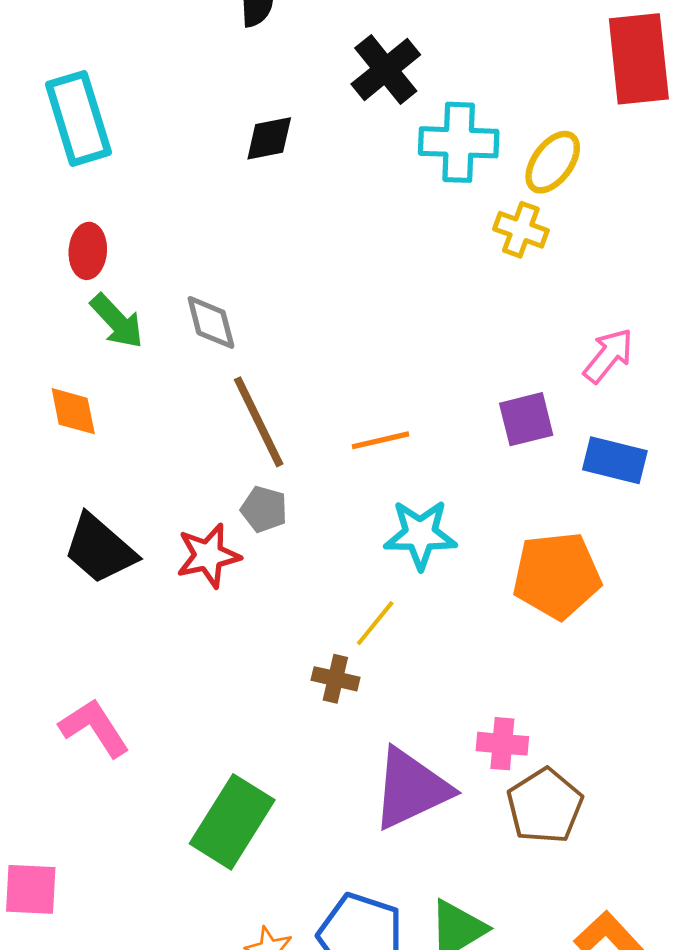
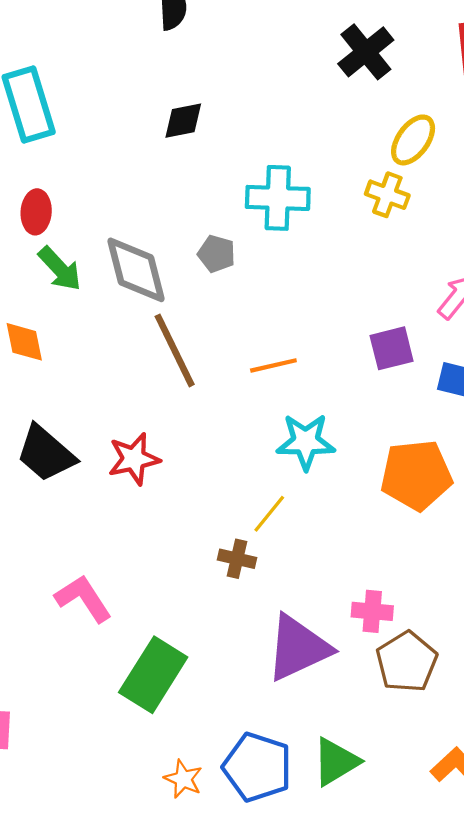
black cross: (386, 69) -> (366, 52), moved
cyan cross: (459, 142) -> (278, 198), moved
gray diamond: (211, 322) -> (136, 270), size x1.5
gray pentagon: (264, 509) -> (217, 254), moved
pink L-shape: (94, 728) -> (83, 598), moved

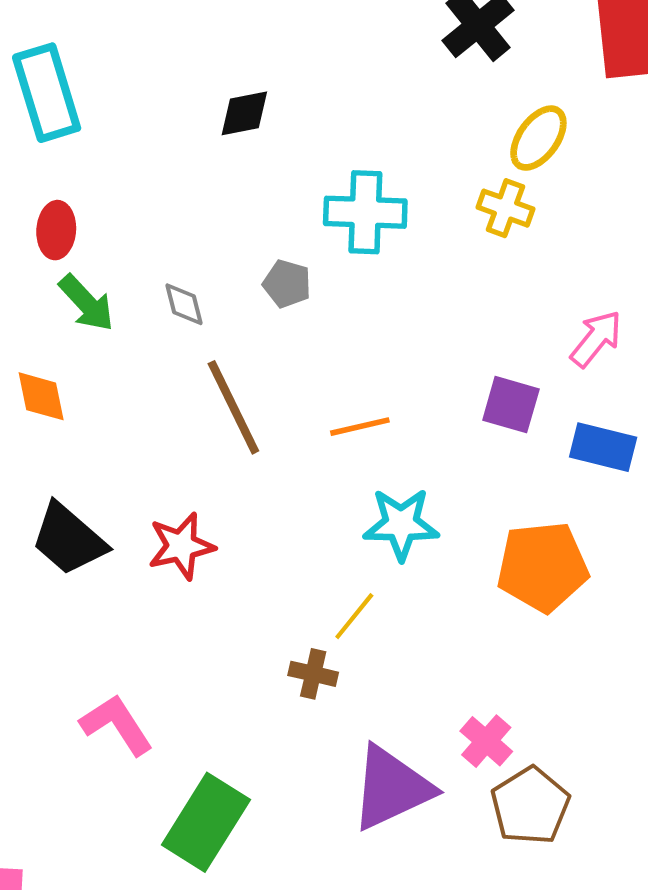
gray diamond: (136, 270) -> (184, 304), size x0.5
purple square: (392, 348) -> (511, 405), turned 30
pink cross: (372, 611) -> (486, 741), turned 36

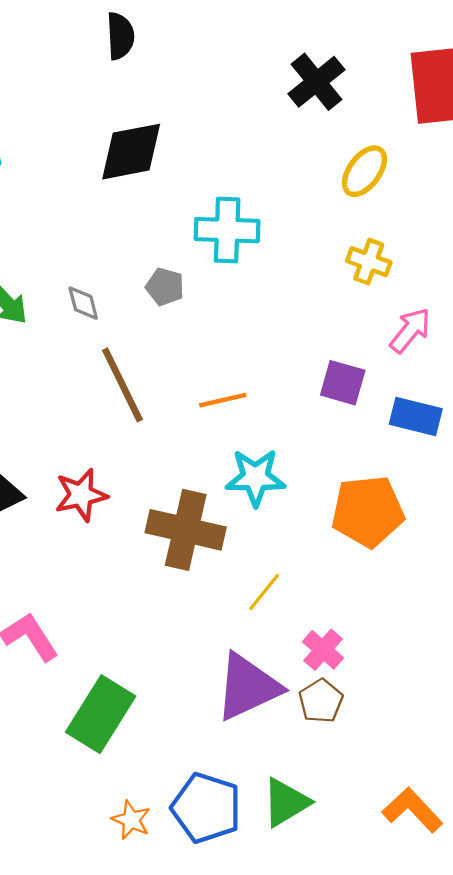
black diamond: (244, 113) -> (131, 152), size x1.6
yellow cross: (505, 208) -> (369, 262), moved
yellow line: (354, 616) -> (264, 592), moved
brown cross: (313, 674) -> (186, 530), moved, size x2.0
brown pentagon: (530, 806) -> (321, 701), moved, size x0.7

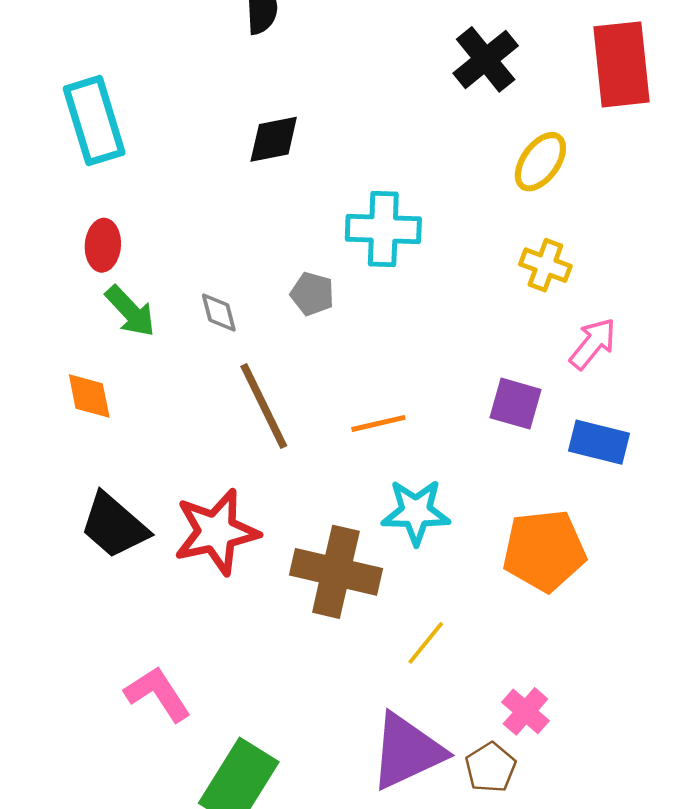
black diamond: (131, 152) -> (274, 139), size x0.7
red star: (81, 495) -> (216, 532), size x1.4
pink cross: (323, 650) -> (525, 711), moved

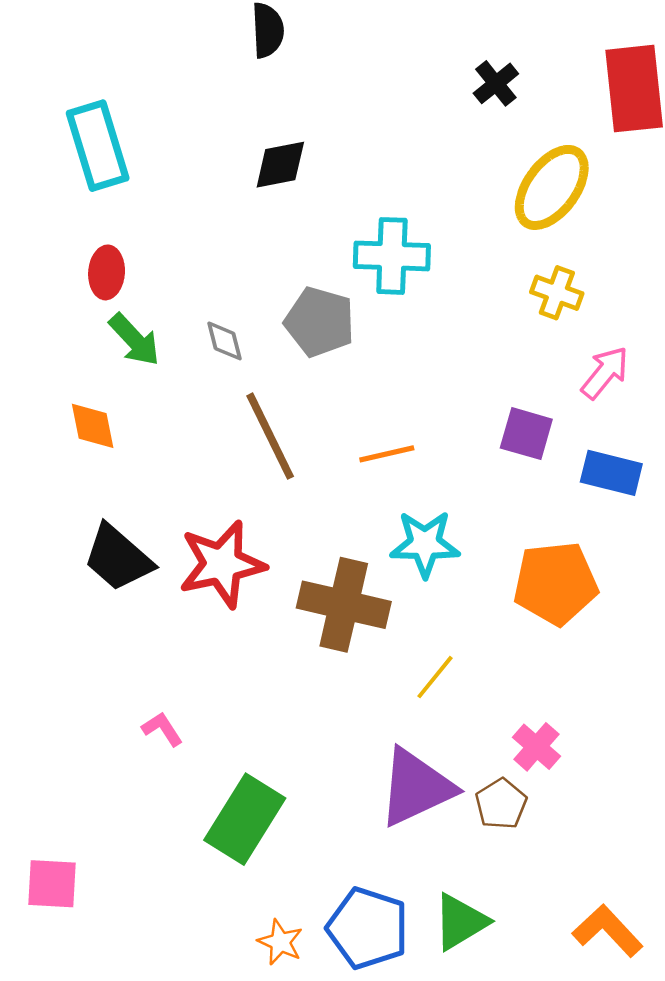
black cross: (486, 59) -> (496, 83), size x0.7
yellow ellipse: (540, 162) -> (552, 187), size x1.4
gray pentagon: (312, 294) -> (320, 322), size x1.6
pink L-shape: (158, 694) -> (162, 729), size x0.6

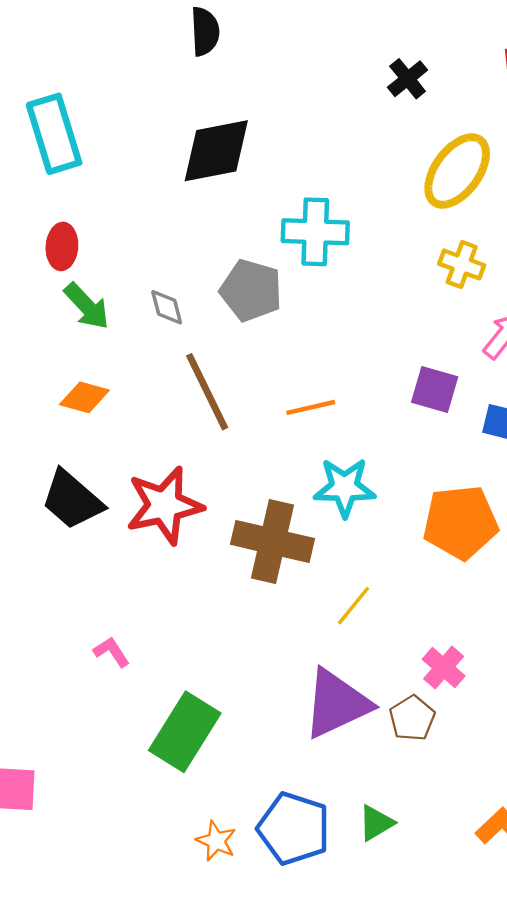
black diamond: (280, 165) -> (216, 151), size x1.5
orange diamond: (93, 426) -> (84, 397), moved, turned -63
green triangle: (460, 922) -> (376, 823), size x0.7

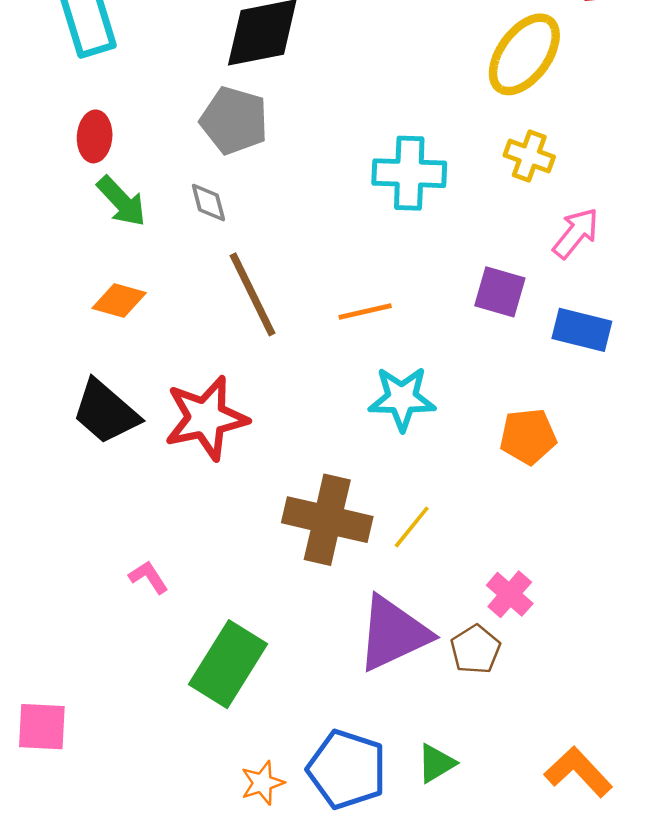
cyan cross: (315, 232) -> (409, 173), moved
gray pentagon: (251, 290) -> (234, 120), moved
orange pentagon: (461, 522) -> (528, 436), size x0.7
brown cross: (272, 541) -> (327, 520), moved
orange star: (216, 841) -> (262, 783), turned 30

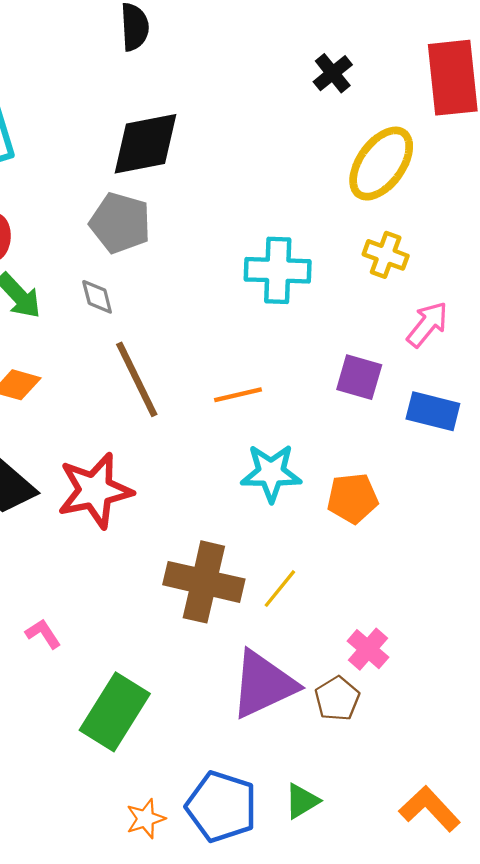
orange pentagon: (528, 436) -> (353, 498), moved

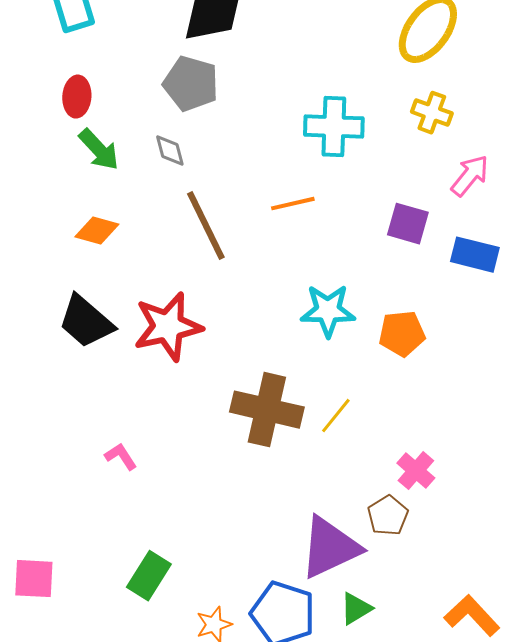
orange line: (238, 395) -> (293, 204), moved
purple triangle: (263, 684) -> (330, 548), moved
green rectangle: (115, 712) -> (149, 576), moved, size x0.7

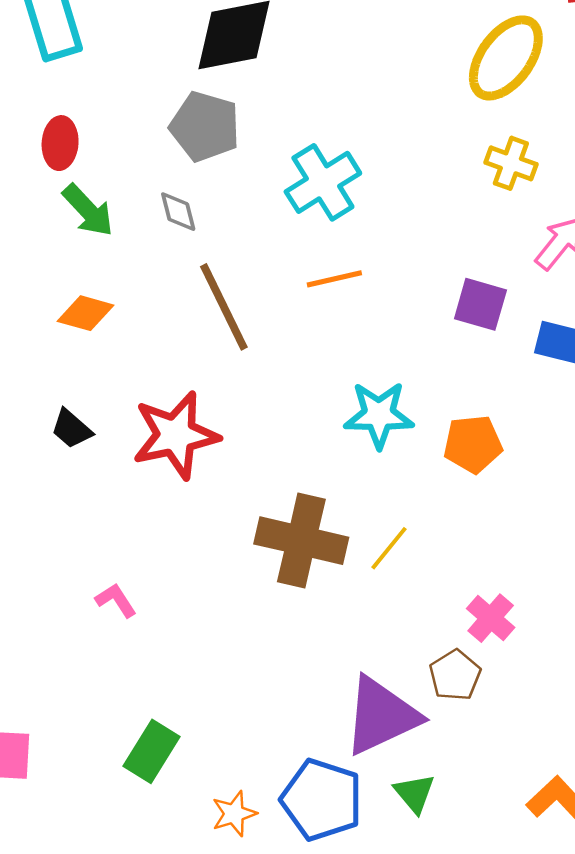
cyan cross: (334, 127) -> (323, 182), moved, turned -34
black trapezoid: (86, 322) -> (71, 429), size x0.6
green triangle: (356, 609) -> (414, 793), turned -39

